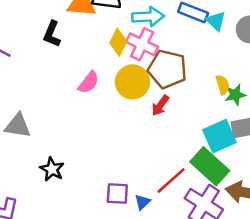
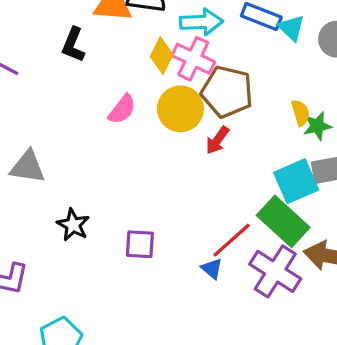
purple square: (117, 194) -> (140, 244), moved
blue triangle: (142, 202) -> (212, 269), moved, turned -36

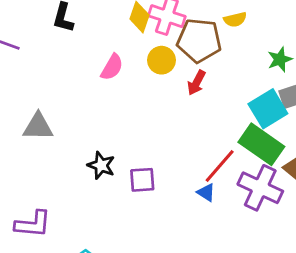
yellow circle: (180, 109) -> (162, 60), size x0.7
yellow semicircle: (301, 113) -> (235, 19), moved, turned 100
black star: (73, 225) -> (101, 165), moved

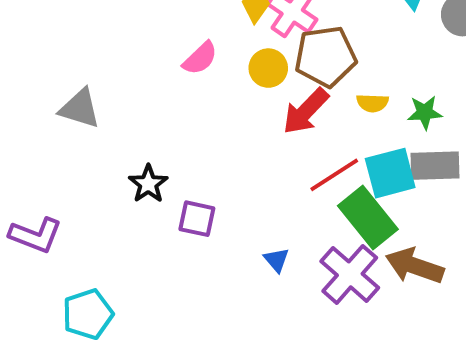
yellow semicircle: (235, 19) -> (372, 103), moved
brown pentagon: (199, 40) -> (326, 56), turned -30
red arrow: (196, 83) -> (306, 111), size x1.5
red line: (220, 166) -> (334, 175), moved

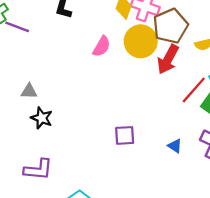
yellow circle: (268, 68) -> (141, 41), size x1.5
gray triangle: (80, 108) -> (29, 91), moved, size x0.7
black star: (148, 184) -> (42, 118), moved

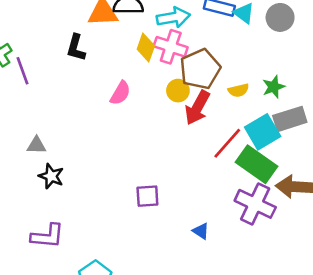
purple line: (17, 27) -> (22, 71), turned 50
yellow circle: (141, 41) -> (178, 91), moved, size x0.6
blue triangle: (175, 146) -> (201, 231), moved

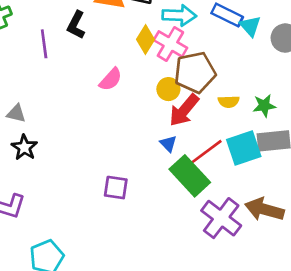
purple line: (22, 71) -> (44, 44), moved
green rectangle: (256, 164) -> (190, 176), moved
blue triangle: (201, 231) -> (168, 144), moved

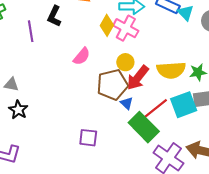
brown pentagon: (195, 72) -> (112, 85), moved
yellow semicircle: (229, 102) -> (171, 70), size x1.8

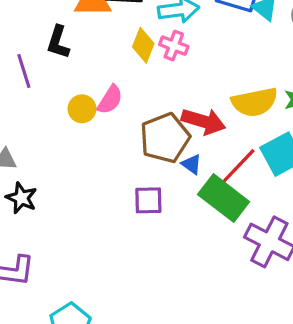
pink cross: (126, 28) -> (174, 46), size x0.7
yellow circle: (125, 62) -> (82, 109), moved
red arrow: (138, 78) -> (203, 121), turned -104
purple square: (88, 138) -> (148, 200), moved

